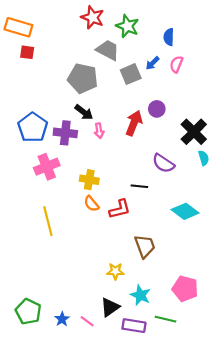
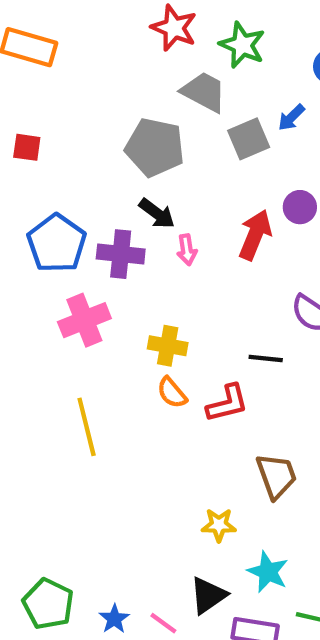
red square: (27, 52) -> (27, 147), moved

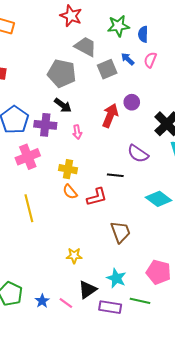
green star: (242, 45) -> (118, 26), moved, turned -30
blue arrow: (291, 117) -> (128, 59), turned 88
pink arrow: (187, 250) -> (77, 132), moved
yellow star: (219, 525) -> (74, 256), moved

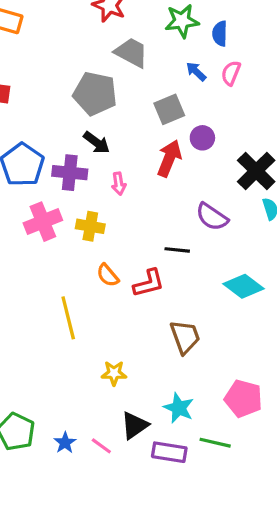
gray square: (107, 69) -> (169, 109), moved
yellow cross: (68, 169) -> (90, 226), moved
yellow line: (29, 208) -> (68, 318), moved

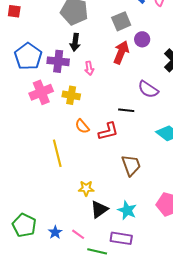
black arrow: (97, 143) -> (75, 42), turned 60
black triangle: (135, 425) -> (99, 209), moved
green line: (215, 443) -> (97, 251), moved

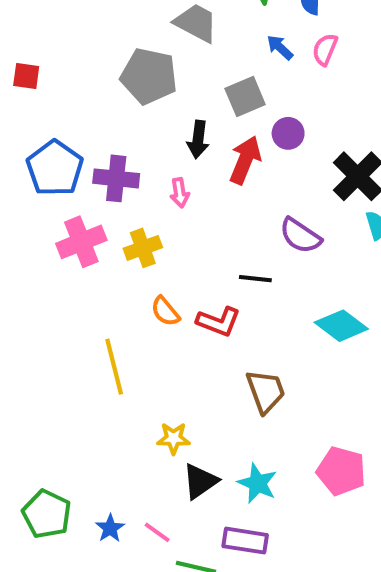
black arrow: (75, 42) -> (198, 139), moved
yellow cross: (71, 95) -> (143, 248), turned -30
red L-shape: (108, 131) -> (219, 322), turned 35

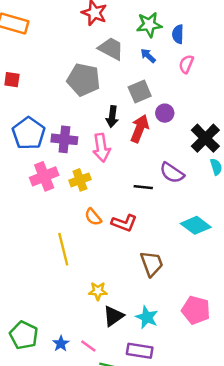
blue arrow: (280, 47) -> (148, 56), moved
pink arrow: (180, 193) -> (101, 148), size x1.6
black line: (255, 279) -> (143, 187), moved

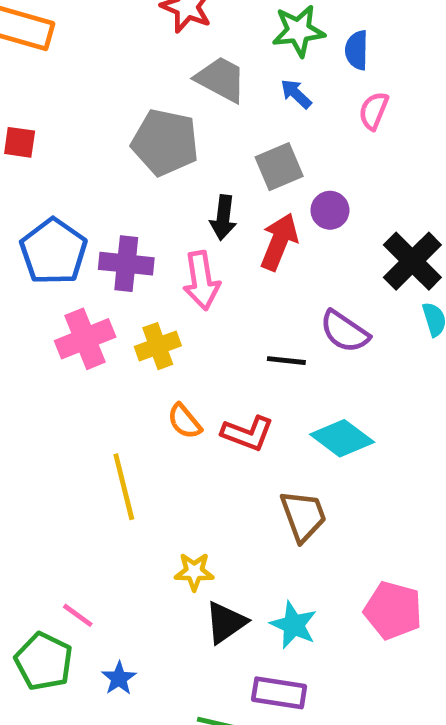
cyan diamond: (196, 225) -> (342, 438), moved
pink line: (88, 346) -> (78, 615), moved

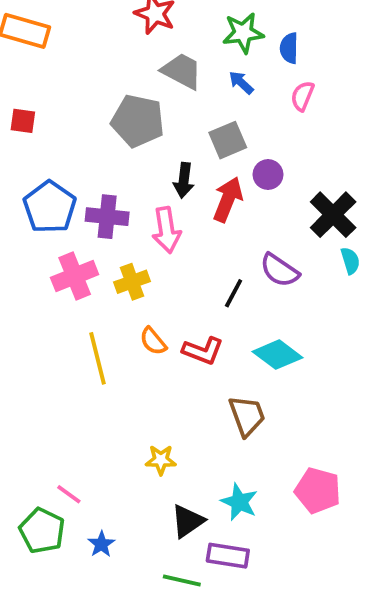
black line: (286, 361) -> (234, 293), turned -68
yellow line: (124, 487) -> (98, 358), moved
black triangle: (226, 623) -> (188, 521), moved

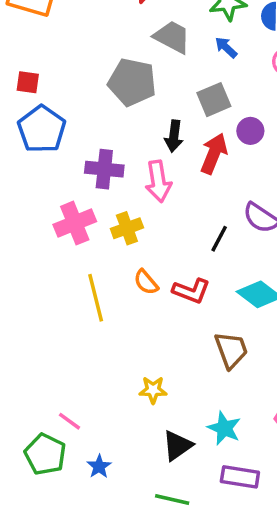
blue pentagon: (50, 207) -> (42, 129), moved
purple rectangle: (228, 556) -> (240, 477), moved

